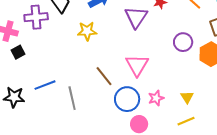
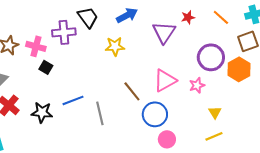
purple circle: (183, 42) -> (211, 57), size x1.4
black square: (18, 52) -> (46, 67), turned -32
pink triangle: (137, 65) -> (165, 80), turned 30
pink star: (156, 98) -> (197, 85), moved

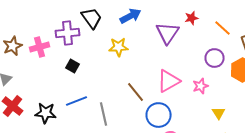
orange line: (221, 17) -> (222, 28), moved
pink cross: (36, 46) -> (40, 47), turned -30
purple circle: (211, 57) -> (214, 58), size x0.7
black square: (46, 67) -> (72, 66), moved

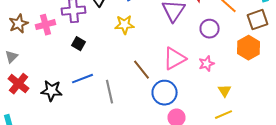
purple circle: (214, 58) -> (210, 29), moved

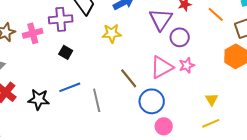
purple circle: (210, 29) -> (180, 37), moved
pink star: (206, 64) -> (187, 65), moved

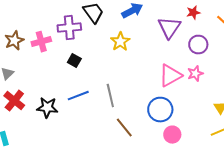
yellow star: (112, 33) -> (120, 42), turned -30
purple circle: (180, 37) -> (198, 45), moved
brown line: (129, 78) -> (124, 128), moved
gray line: (97, 100) -> (110, 96), moved

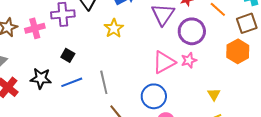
purple circle: (198, 45) -> (192, 31), size x1.4
black square: (74, 61) -> (68, 55), moved
black star: (47, 108) -> (41, 78), moved

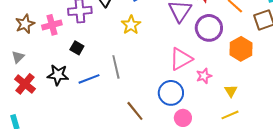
orange hexagon: (238, 51) -> (241, 49), moved
black square: (68, 55) -> (77, 48), moved
pink star: (189, 60) -> (204, 76), moved
gray line: (104, 82) -> (116, 67), moved

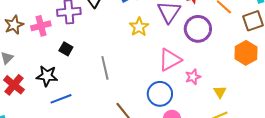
yellow star: (131, 25) -> (139, 27), moved
orange hexagon: (241, 49) -> (246, 53), moved
blue line: (89, 79) -> (61, 99), moved

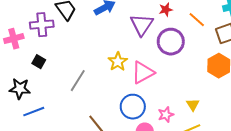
yellow star: (139, 27) -> (118, 62), moved
gray line: (105, 68) -> (78, 81), turned 45
pink star: (193, 77) -> (166, 115), moved

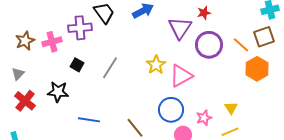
orange line: (197, 20) -> (241, 45), moved
gray line: (78, 81) -> (110, 68), moved
blue line: (34, 112) -> (89, 120), moved, turned 30

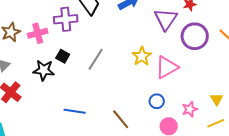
black star: (58, 92) -> (44, 70), moved
blue circle: (171, 110) -> (157, 101), size x0.6

